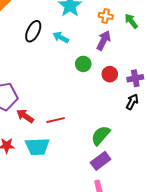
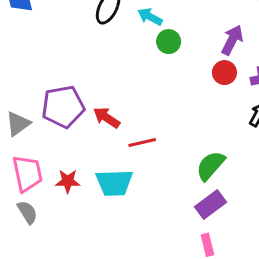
purple arrow: (104, 40) -> (232, 40), moved
green circle: (83, 64) -> (169, 42), moved
red arrow: (25, 116) -> (107, 118), moved

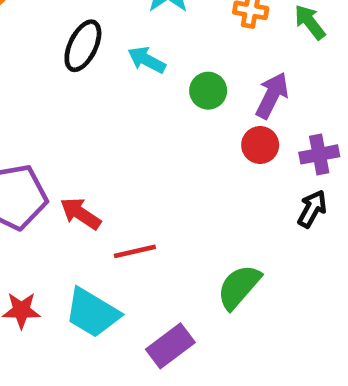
green circle: (169, 42) -> (208, 91), moved
cyan trapezoid: (114, 183) -> (92, 313), turned 33
purple rectangle: (211, 204) -> (170, 346), moved

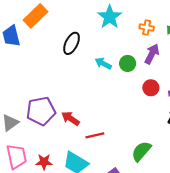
cyan arrow: (147, 60) -> (103, 63), moved
purple arrow: (272, 95) -> (152, 54), moved

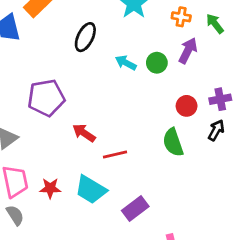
red circle: (151, 88) -> (187, 106), moved
purple pentagon: (41, 111) -> (46, 98), moved
green semicircle: (141, 151) -> (173, 142), moved, turned -60

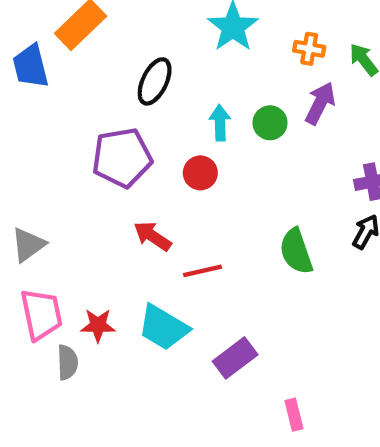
cyan arrow: (126, 63) -> (220, 123), turned 60
purple pentagon: (46, 98) -> (122, 158), moved
red circle: (187, 106) -> (200, 173), moved
gray semicircle: (15, 215) -> (67, 362), moved, turned 30

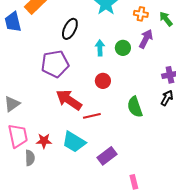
red circle: (200, 173) -> (103, 81), moved
red arrow: (152, 236) -> (69, 100), size x1.5

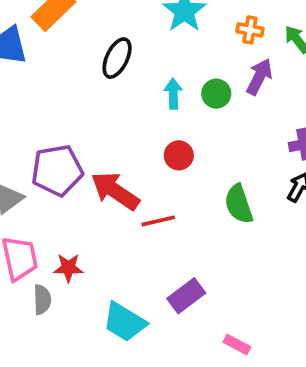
purple pentagon: (55, 64) -> (57, 170), moved
cyan trapezoid: (74, 142) -> (125, 322), moved
pink rectangle: (134, 182) -> (237, 344), turned -48

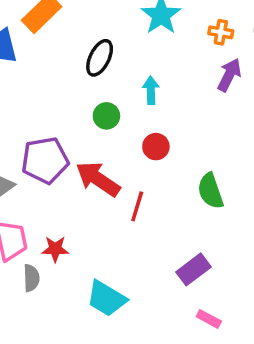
green circle: (216, 94) -> (106, 116), moved
red line: (158, 221) -> (137, 206), turned -60
purple rectangle: (186, 296) -> (193, 269), moved

